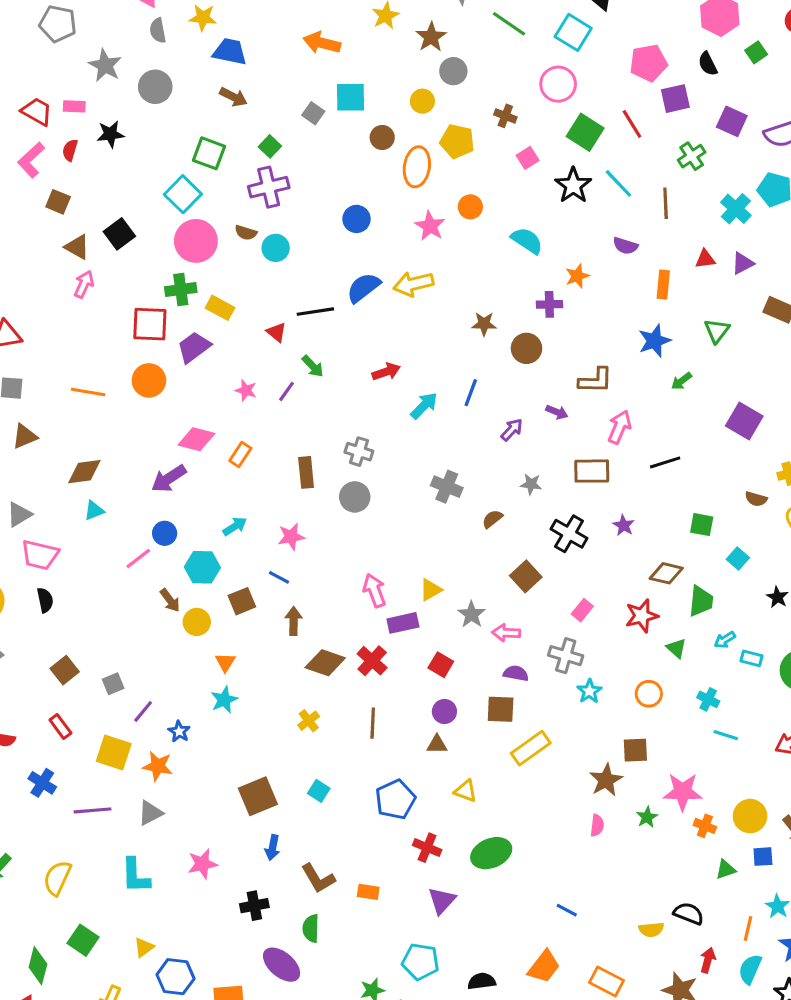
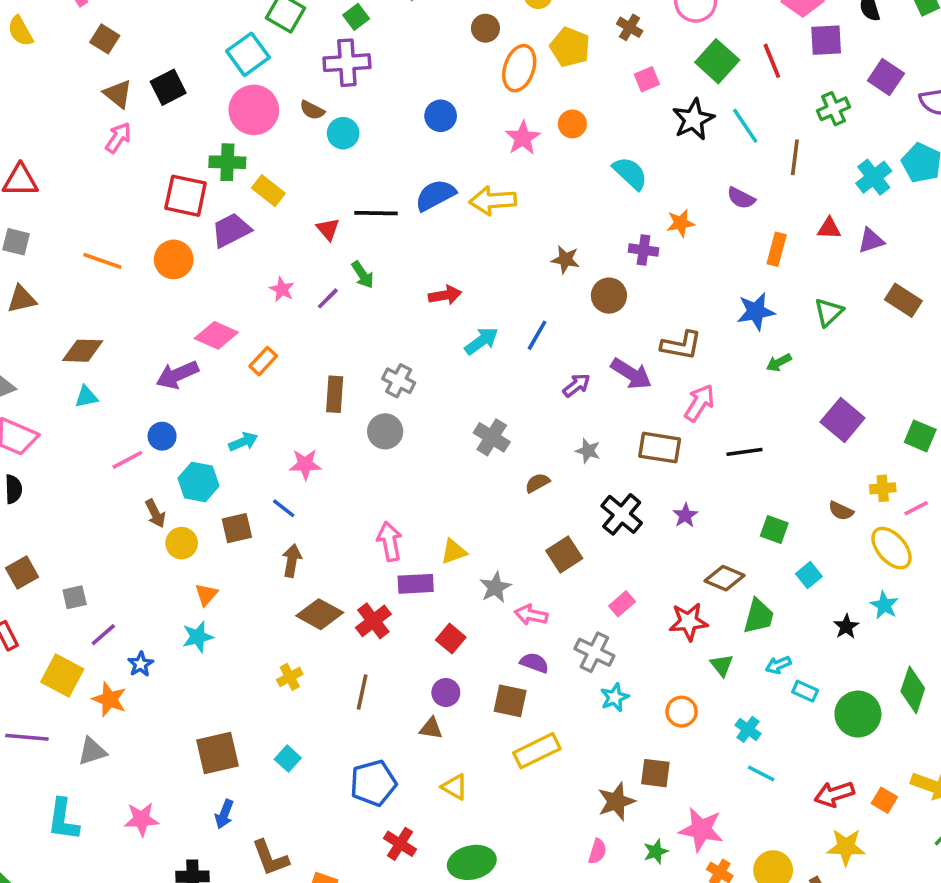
purple arrow: (557, 412) -> (631, 374), size x1.6

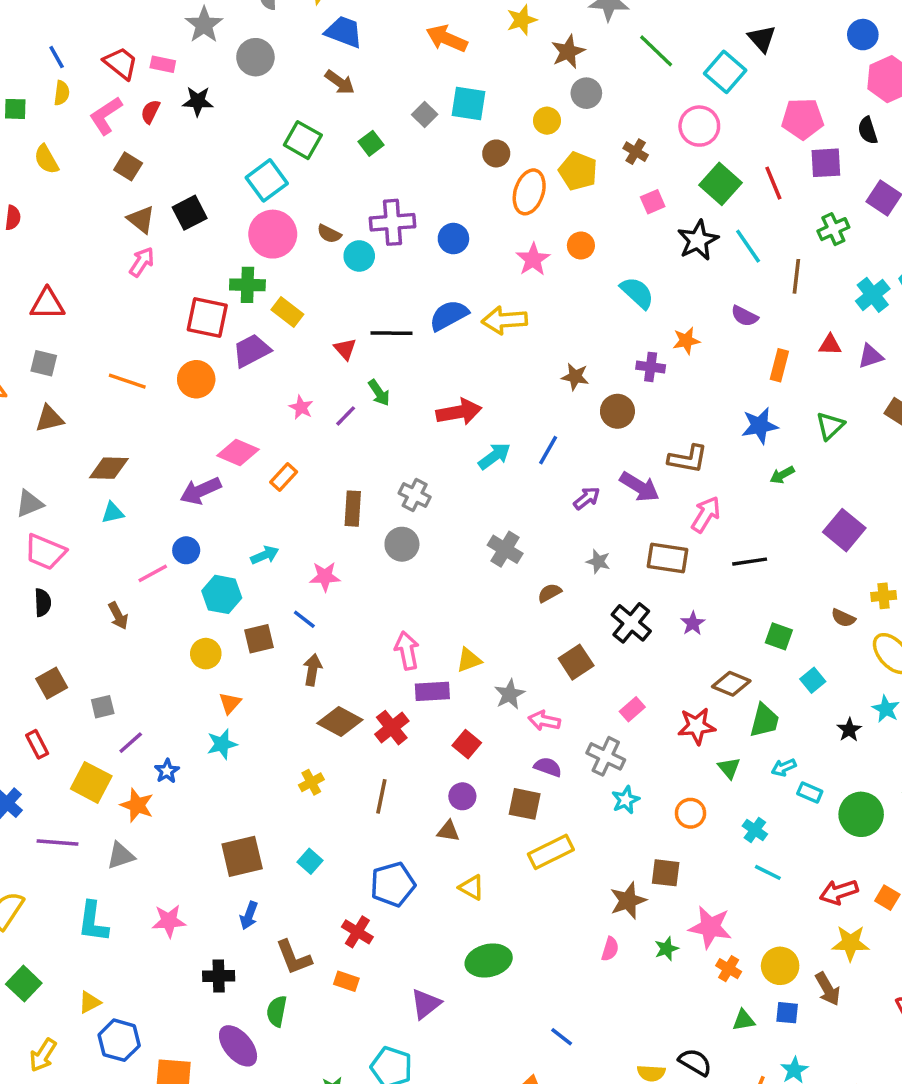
purple cross: (347, 63) -> (392, 222), moved
red arrow: (445, 295) -> (459, 412), size x1.4
brown arrow: (155, 513) -> (118, 616), moved
red cross: (400, 844) -> (357, 932), moved

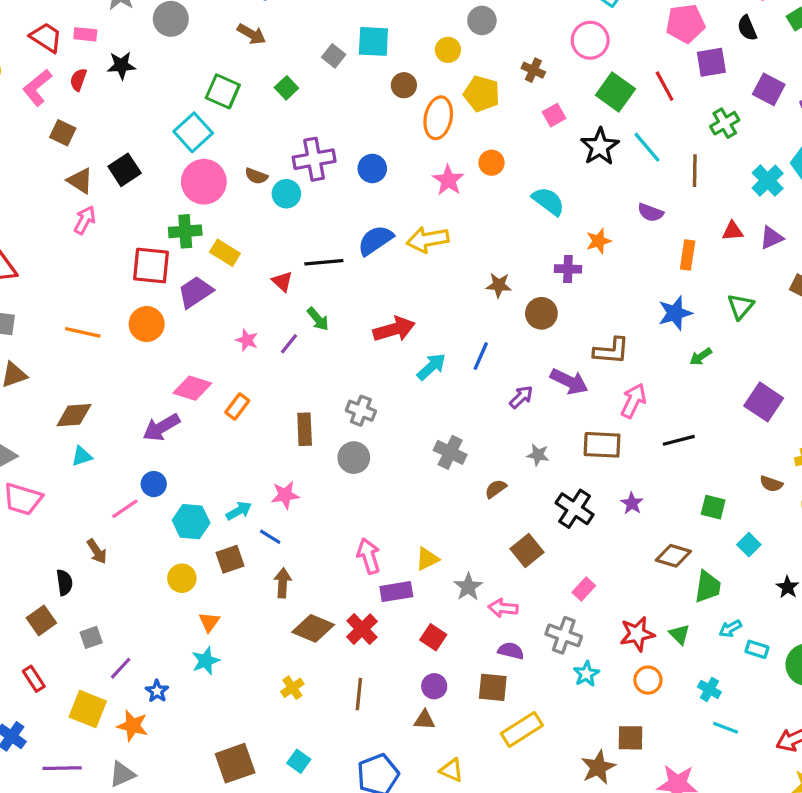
cyan arrow: (265, 555) -> (239, 511), moved
black semicircle: (43, 603) -> (64, 582), moved
red star: (697, 726) -> (637, 634), moved

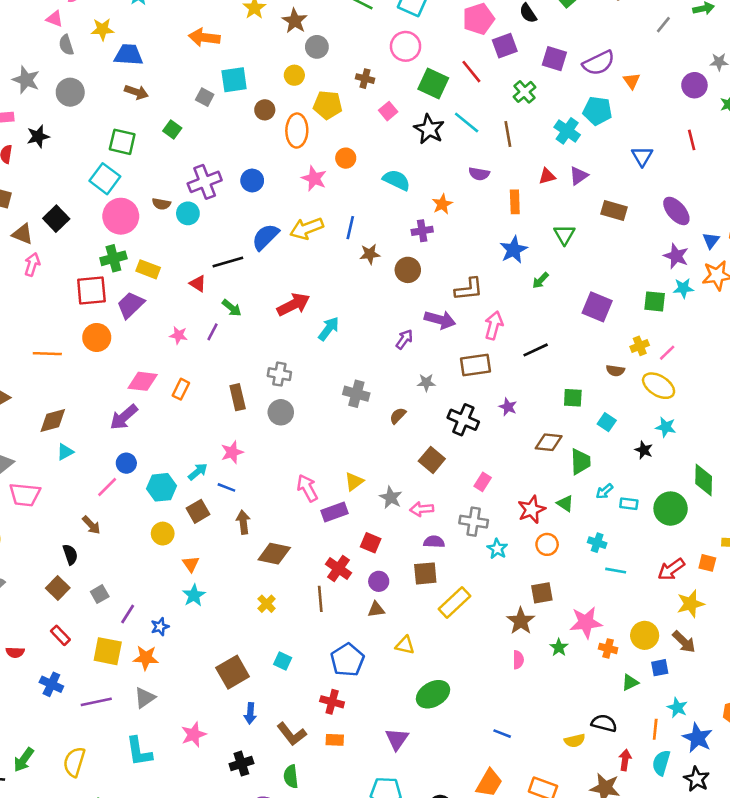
blue line: (481, 356) -> (350, 228), moved
red cross: (362, 629) -> (338, 568), moved
blue star: (157, 691) -> (160, 627), turned 30

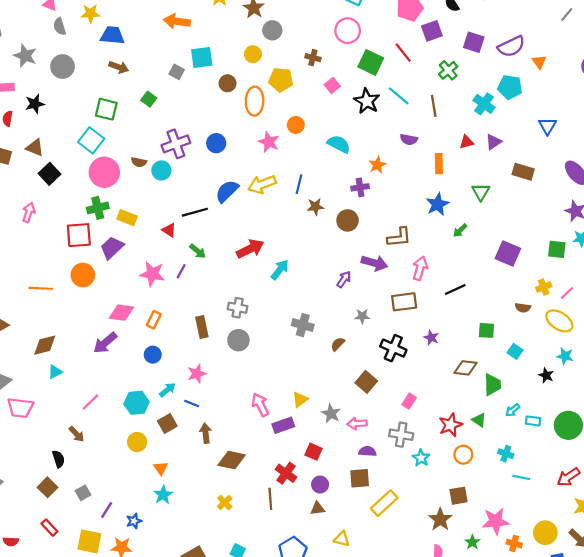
brown triangle: (23, 234) -> (35, 148), moved
pink star: (179, 335) -> (152, 274), size x1.6
blue circle: (126, 463) -> (153, 355), moved

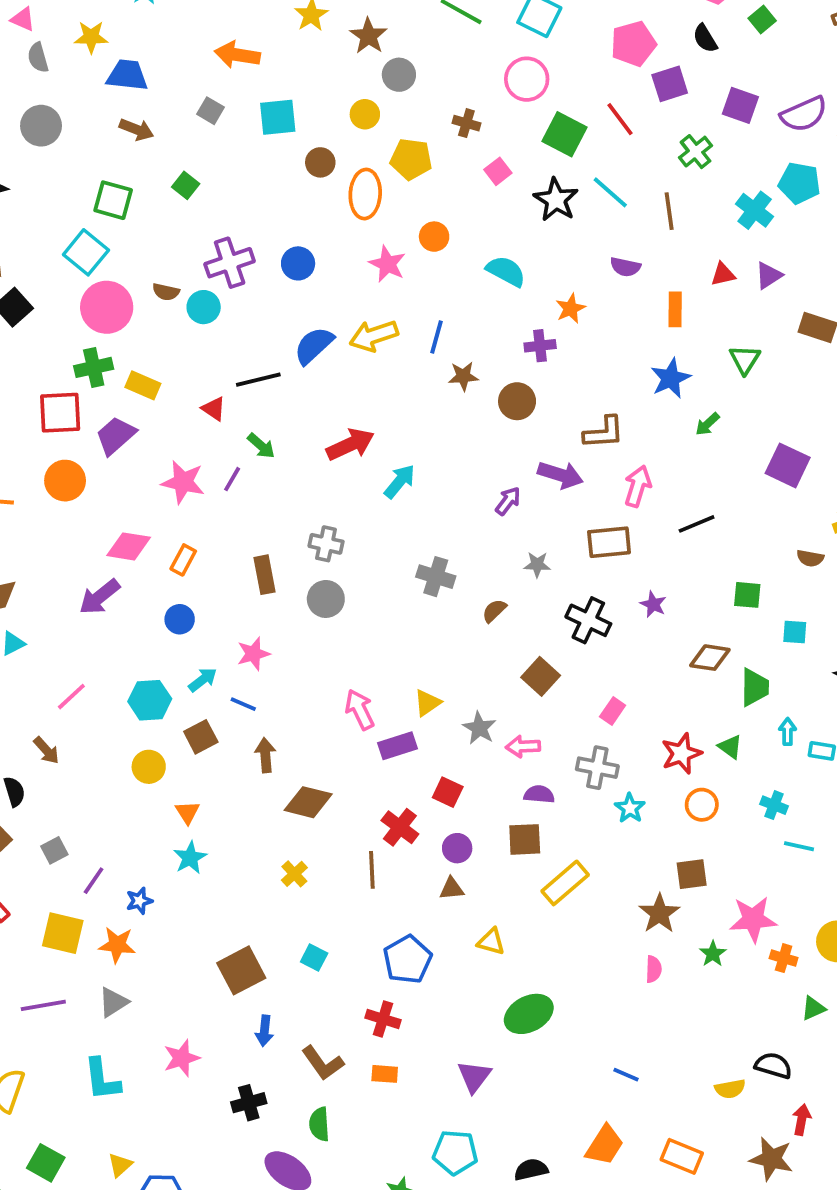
gray square: (177, 72) -> (211, 111), moved
cyan square: (515, 351) -> (795, 632), turned -32
cyan arrow: (513, 410) -> (788, 732), turned 128

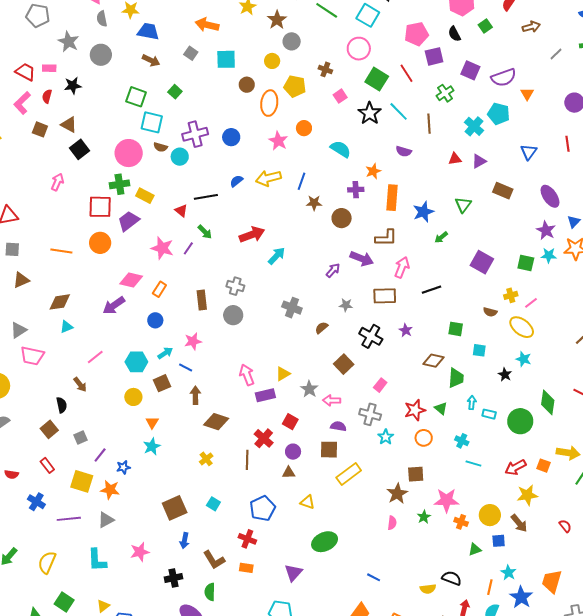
cyan square: (86, 252) -> (152, 122), moved, turned -30
orange rectangle: (675, 309) -> (392, 198), moved, size x1.4
blue semicircle: (314, 345) -> (236, 181), size x0.6

